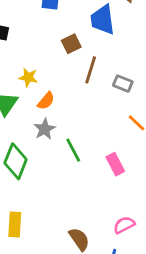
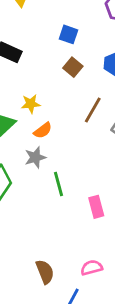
brown square: (71, 44) -> (73, 67), moved, turned -36
yellow star: (28, 77) -> (31, 104), turned -30

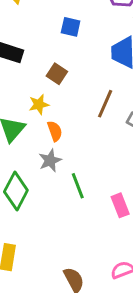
brown square: (73, 67) -> (57, 74), moved
orange semicircle: (43, 130) -> (55, 131), turned -66

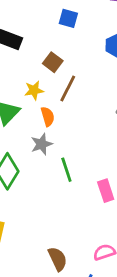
brown line: (105, 104) -> (68, 88), moved

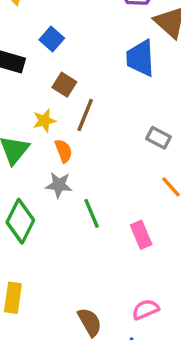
blue square: (68, 18) -> (52, 39), moved, turned 30
gray star: (42, 144) -> (59, 185), turned 30

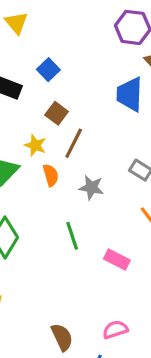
yellow star: (44, 121) -> (35, 145), turned 30
gray star: (59, 185) -> (91, 187), moved
pink rectangle: (141, 235) -> (117, 259), turned -45

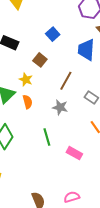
blue square: (48, 70) -> (53, 34), moved
brown line: (74, 143) -> (66, 81), moved
orange semicircle: (51, 175) -> (28, 102), moved

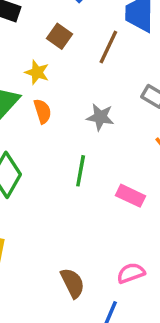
brown line: (66, 81) -> (108, 47), moved
green line: (47, 137) -> (81, 171), turned 30

